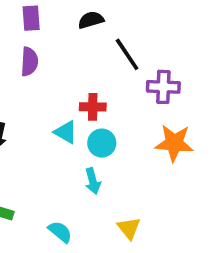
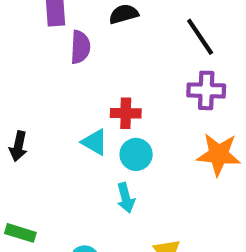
black line: (127, 54) -> (200, 37), moved
purple semicircle: (29, 62) -> (80, 47), moved

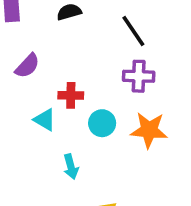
purple semicircle: (80, 47) -> (27, 66), moved, turned 40
cyan circle: (136, 154) -> (102, 123), moved

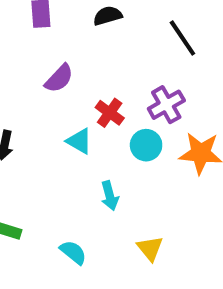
purple cross: (139, 76) -> (166, 105), moved, turned -32
red cross: (71, 95) -> (110, 113), turned 35

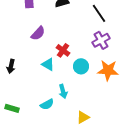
purple cross: (166, 105) -> (101, 40), moved
yellow triangle: (150, 248) -> (83, 117), turned 40
cyan semicircle: (73, 252) -> (47, 104), moved, turned 112

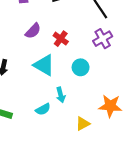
red cross: (63, 50) -> (61, 39), moved
cyan triangle: (48, 64) -> (44, 65), size x1.5
orange star: (108, 70) -> (110, 106), moved

